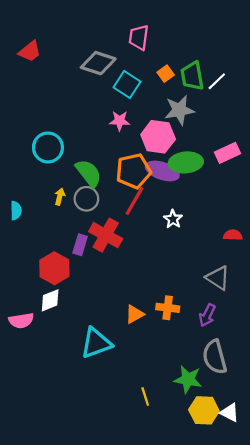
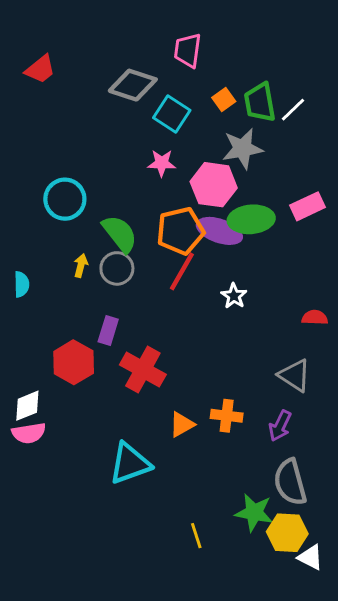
red cross: (106, 235) -> (143, 370), moved
white diamond: (50, 300) -> (27, 406), moved
yellow hexagon: (204, 410) -> (287, 533), moved

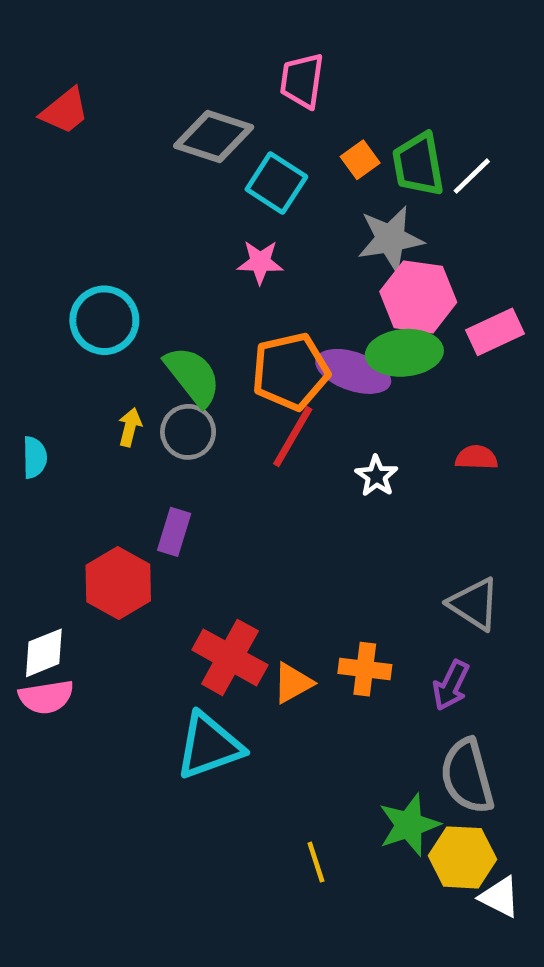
pink hexagon: (214, 185) -> (418, 297), moved
red semicircle: (315, 318) -> (476, 457), moved
red cross: (143, 370) -> (230, 657), moved
green star: (254, 512) -> (409, 825), turned -30

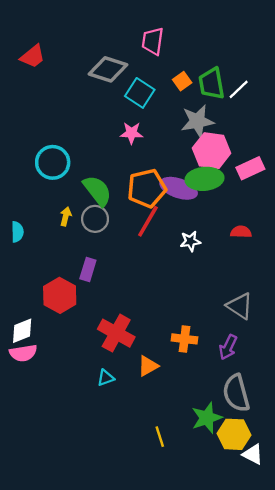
white star: (376, 476) -> (190, 241), turned 30
orange triangle: (293, 683) -> (148, 366), moved
cyan triangle: (209, 746) -> (106, 378), size x0.5

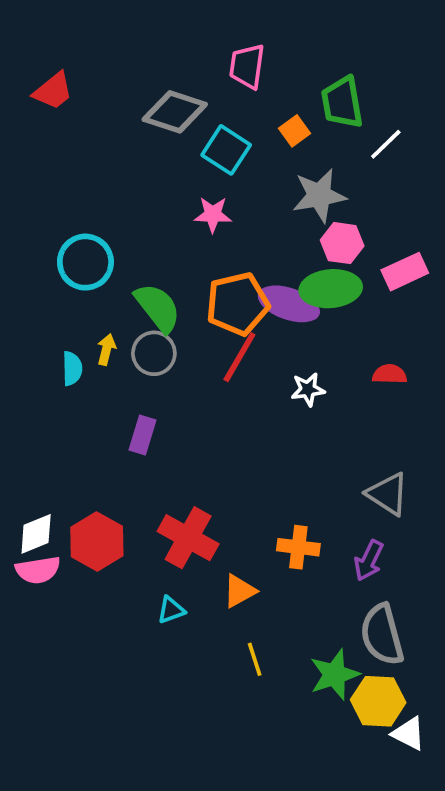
green trapezoid: (212, 84) -> (342, 102), moved
pink hexagon: (212, 151) -> (342, 243), size x0.7
cyan semicircle: (17, 232) -> (72, 369), moved
red hexagon: (60, 295) -> (97, 541), moved
yellow line: (160, 437) -> (255, 659), moved

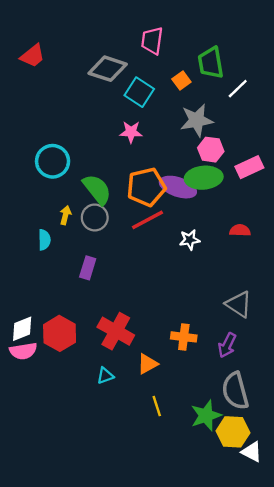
red line: (239, 357) -> (147, 220), turned 32
cyan semicircle: (72, 369) -> (44, 240), moved

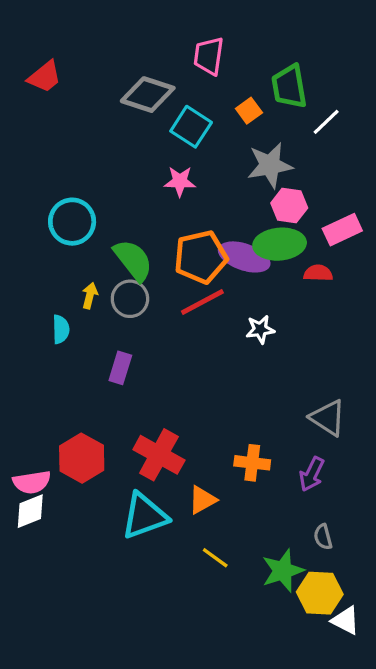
red semicircle: (240, 230) -> (318, 273), moved
white diamond: (22, 329) -> (30, 511), moved
cyan triangle: (105, 376) -> (144, 516), size x2.0
gray semicircle: (235, 391) -> (323, 537), size x0.5
yellow line: (157, 406) -> (215, 558), turned -36

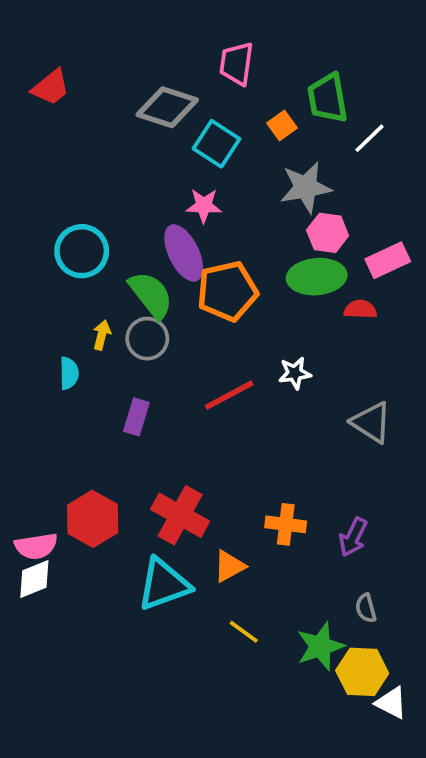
purple ellipse: (244, 257) -> (184, 253), moved, turned 45
red line: (202, 302) -> (229, 395), moved
gray triangle: (328, 418) -> (371, 422), moved

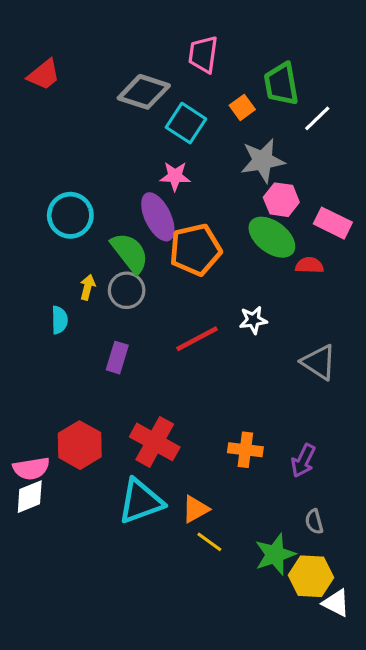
pink rectangle: (388, 260) -> (333, 223), turned 51
green ellipse: (317, 277) -> (272, 237), turned 42
orange triangle: (229, 566) -> (195, 509), moved

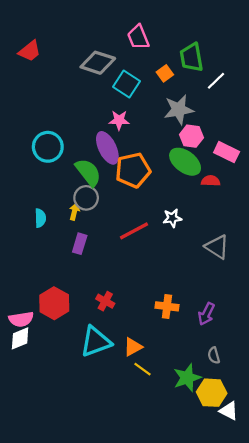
pink trapezoid: (203, 54) -> (138, 37), turned -30
yellow arrow: (88, 287) -> (74, 212), moved
red cross: (155, 442) -> (105, 301), size x0.6

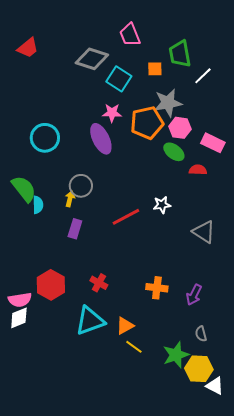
orange square: (165, 73) -> (155, 69), turned 35
green ellipse: (185, 162) -> (174, 152), size x0.7
orange pentagon: (133, 170) -> (147, 123), moved
green semicircle: (88, 172) -> (24, 189), moved

